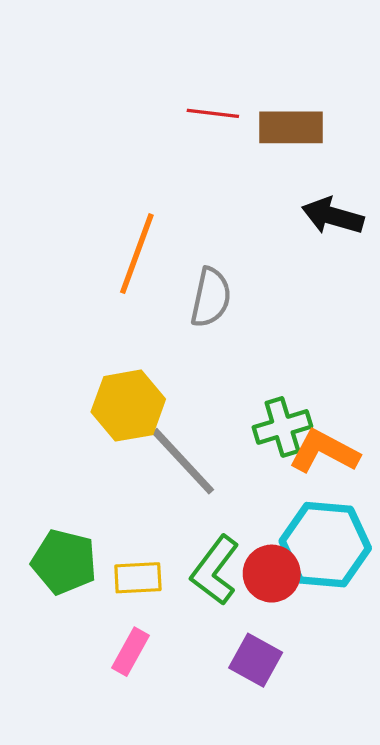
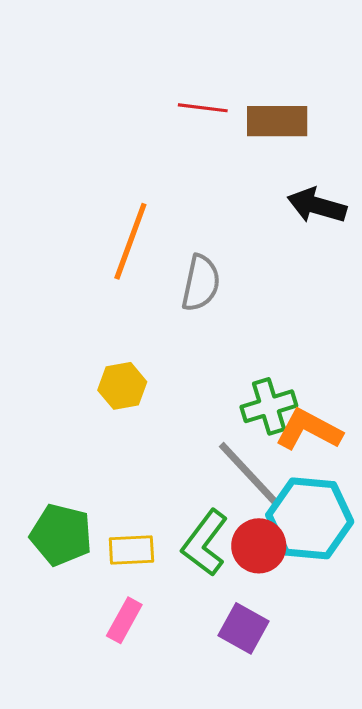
yellow hexagon: (128, 406) -> (122, 386), size x0.7
gray line: (183, 461) -> (249, 474), moved

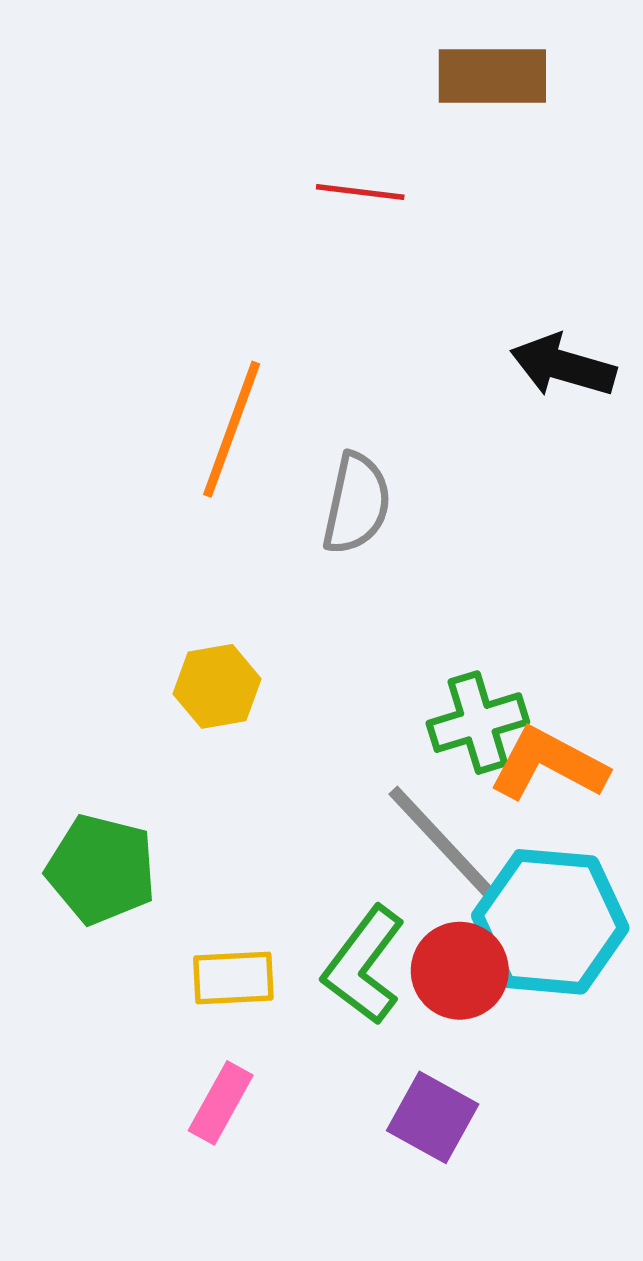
brown rectangle: (277, 121) -> (492, 76), moved
green pentagon: (61, 535) -> (101, 869), moved

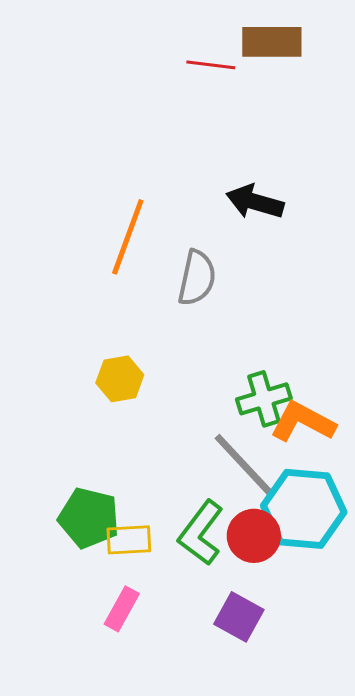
red line: (360, 192) -> (211, 65), moved
black arrow: (563, 366) -> (255, 202), moved
green pentagon: (101, 869) -> (89, 518), moved

